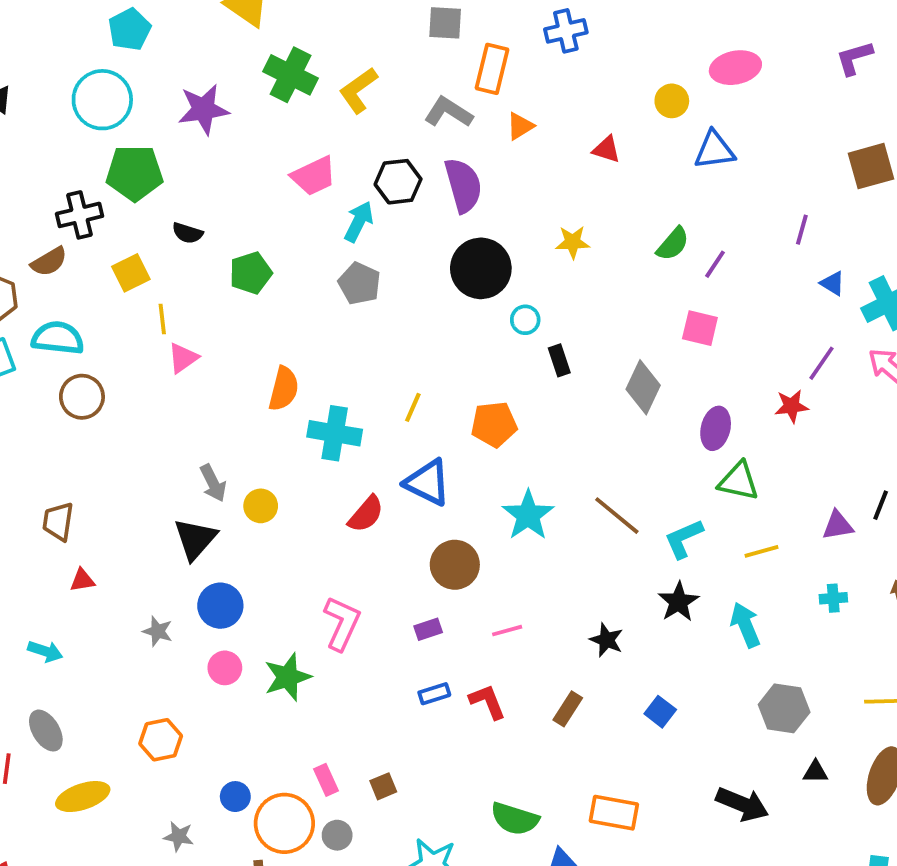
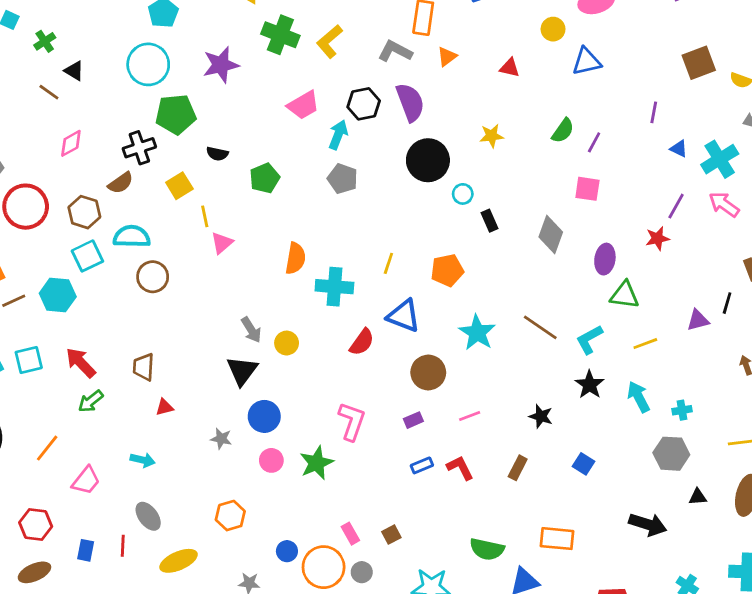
cyan cross: (833, 598) -> (682, 410), moved

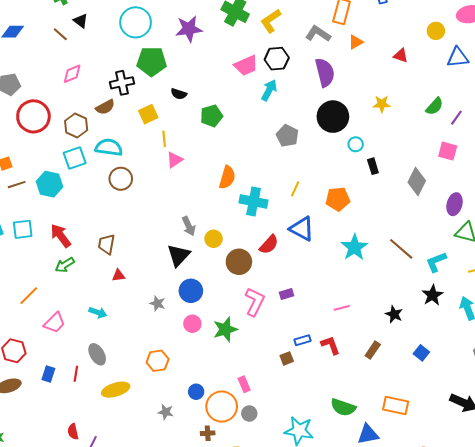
black hexagon: (364, 104) -> (277, 59), moved
gray pentagon: (343, 179) -> (287, 136), moved
brown circle: (428, 372) -> (239, 262), moved
purple rectangle: (413, 420) -> (287, 294), moved
brown square: (391, 535) -> (287, 358), moved

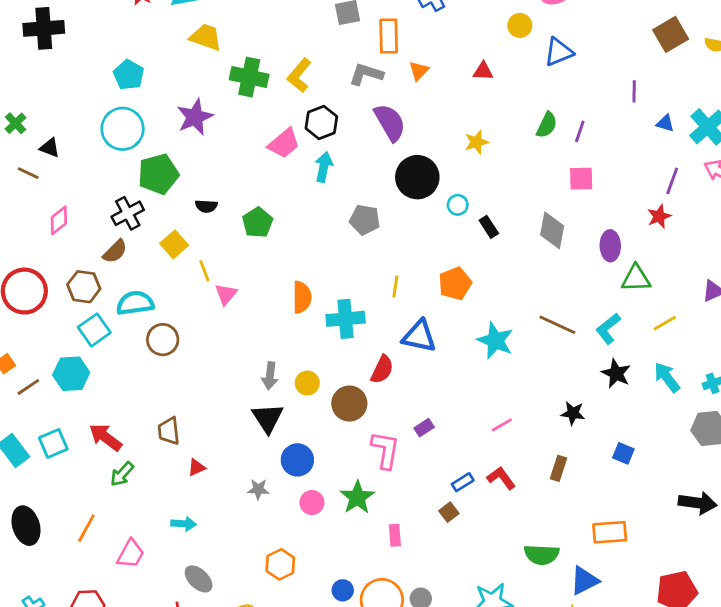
gray arrow: (189, 226) -> (270, 376), turned 48
pink rectangle: (244, 384) -> (395, 535), moved, turned 35

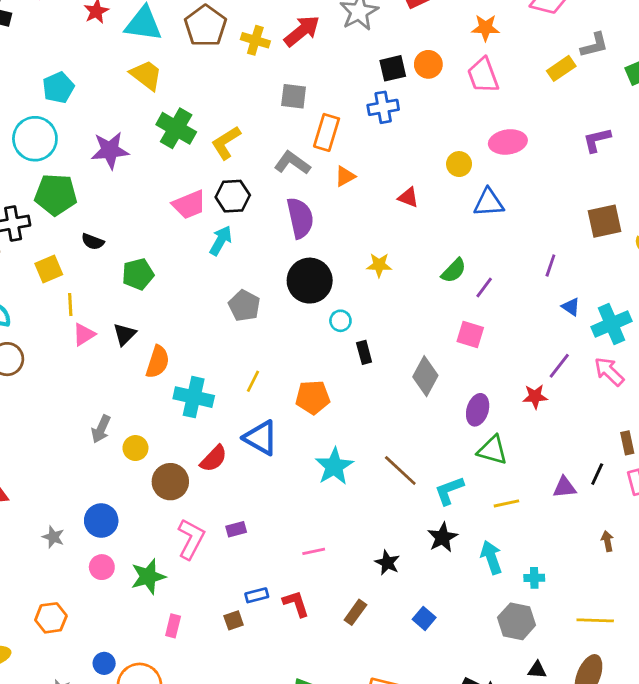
black triangle: (268, 418) -> (125, 334), moved, size x0.7

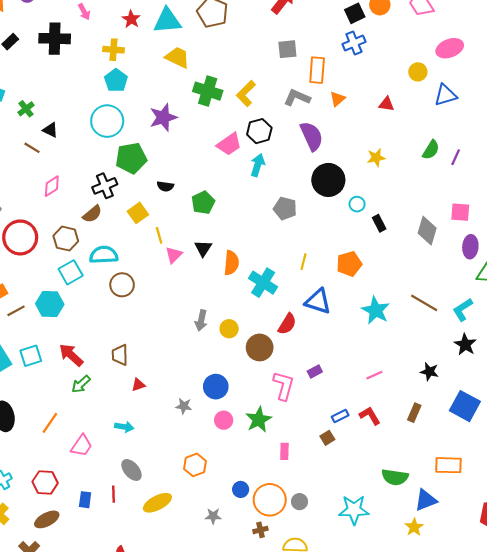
yellow cross: (255, 40) -> (113, 50), moved
pink square: (470, 334) -> (460, 212), moved
cyan cross: (194, 397) -> (263, 283), turned 32
blue square: (424, 618) -> (465, 406), size x1.8

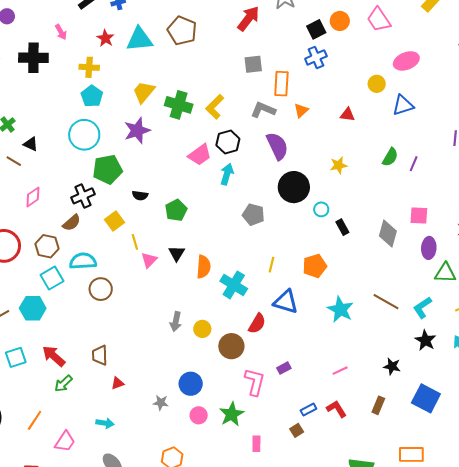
yellow trapezoid: (177, 57) -> (144, 92), moved, turned -75

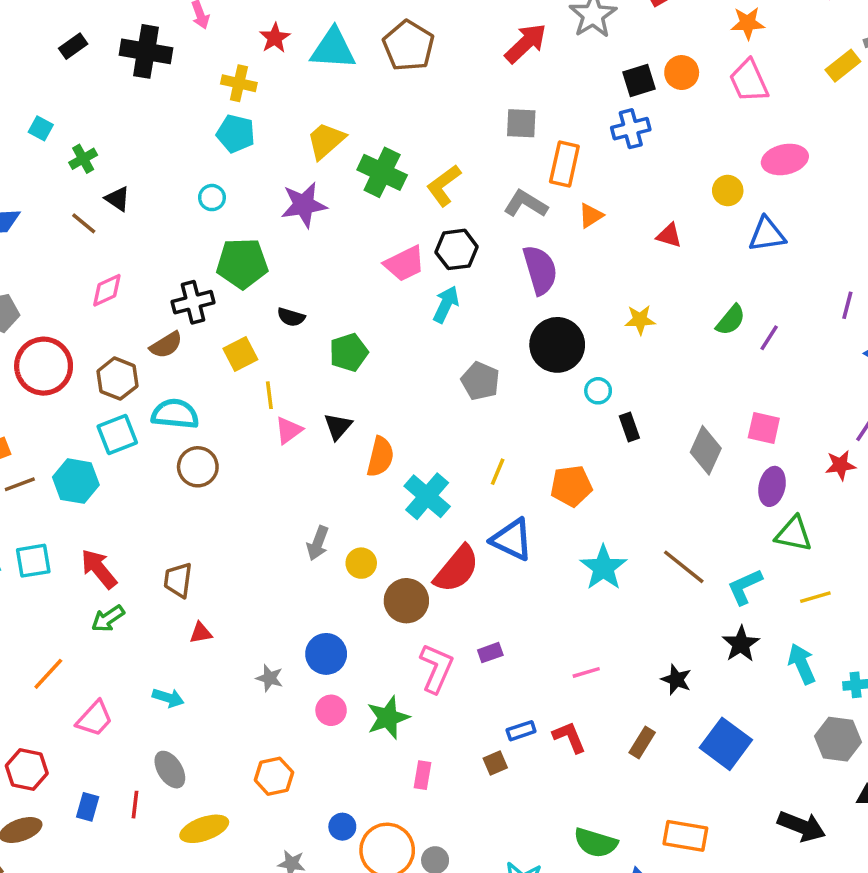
cyan pentagon: (92, 96) -> (236, 134), turned -30
cyan circle: (84, 135) -> (212, 198), size x0.5
red semicircle: (257, 324) -> (457, 569), size x1.4

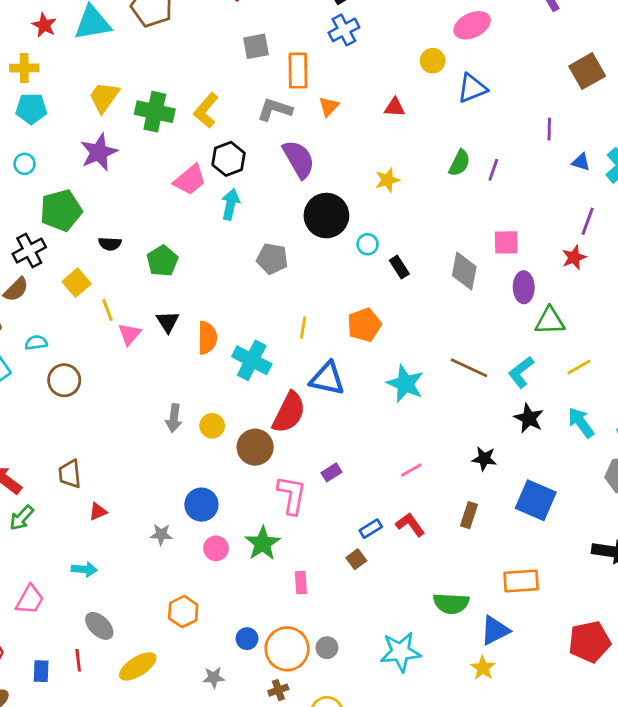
cyan semicircle: (175, 414) -> (36, 343), size x0.6

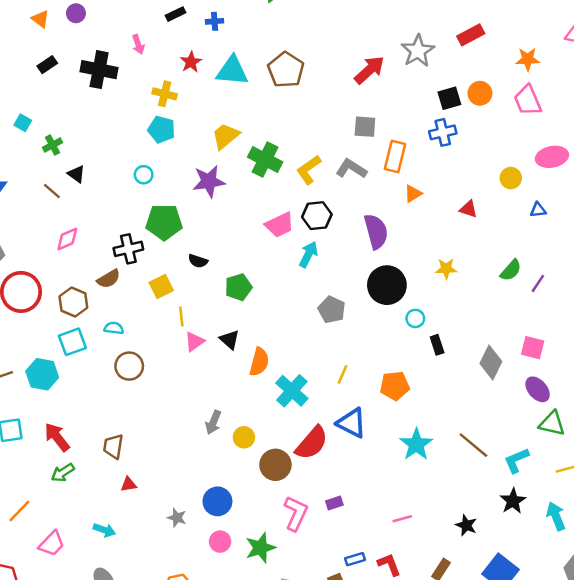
blue triangle: (472, 88) -> (538, 210), size x0.6
gray L-shape: (275, 110) -> (351, 169), moved
purple ellipse: (524, 287) -> (538, 389), turned -55
black triangle: (168, 322) -> (230, 340), turned -30

